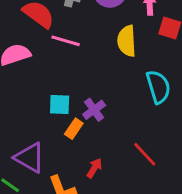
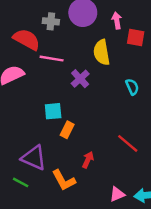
cyan semicircle: (158, 87) -> (132, 87), size x0.6
purple cross: (94, 110) -> (80, 79), moved

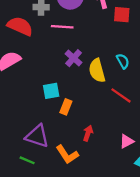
yellow semicircle: (102, 52) -> (97, 71), moved
pink line: (52, 59) -> (62, 27), moved
red line: (128, 143) -> (121, 95), moved
pink triangle: (117, 194) -> (127, 141), moved

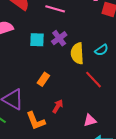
cyan semicircle: (123, 61) -> (101, 50), turned 72
cyan square: (51, 91) -> (37, 40), moved

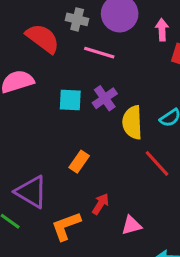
pink triangle: (90, 120) -> (131, 225), moved
orange L-shape: (36, 121) -> (66, 226), turned 90

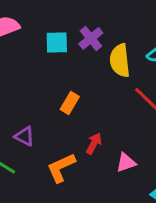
purple triangle: (31, 192) -> (24, 136), size x0.6

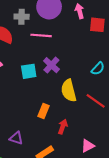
yellow semicircle: (120, 60) -> (69, 91), moved
red arrow: (94, 143) -> (63, 127), moved

